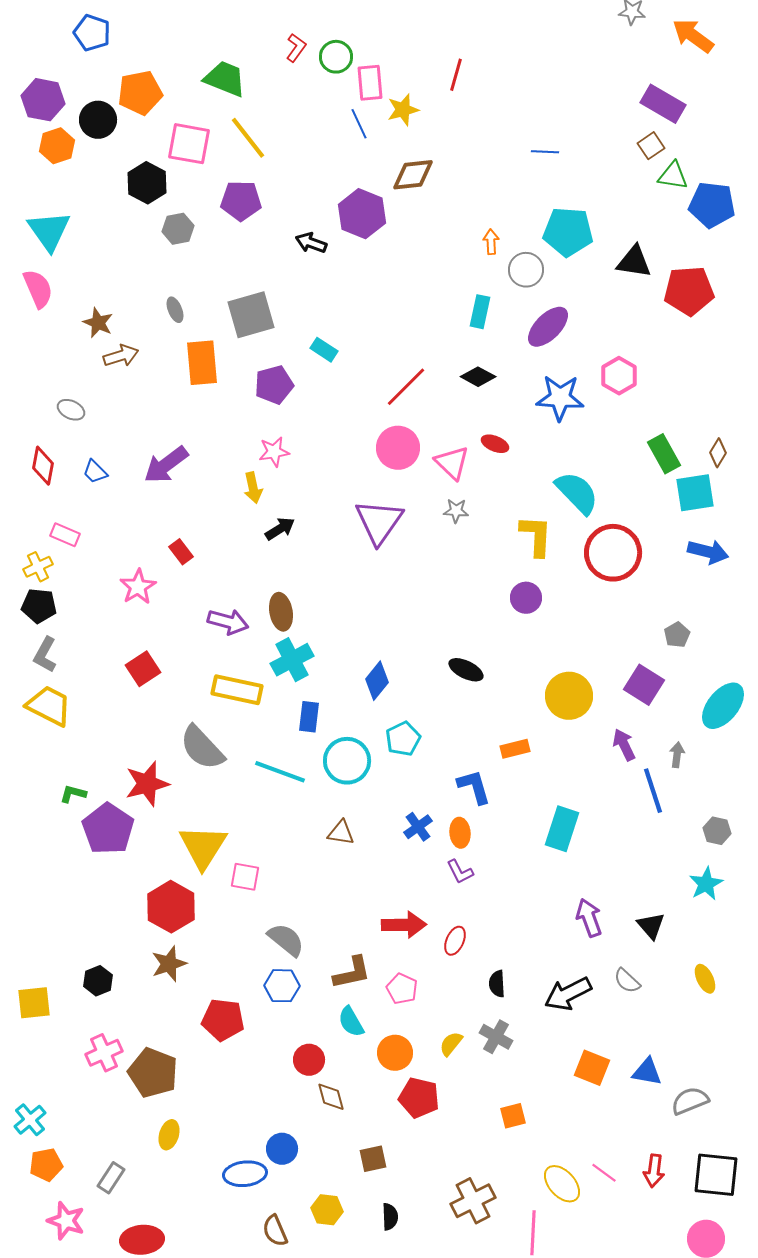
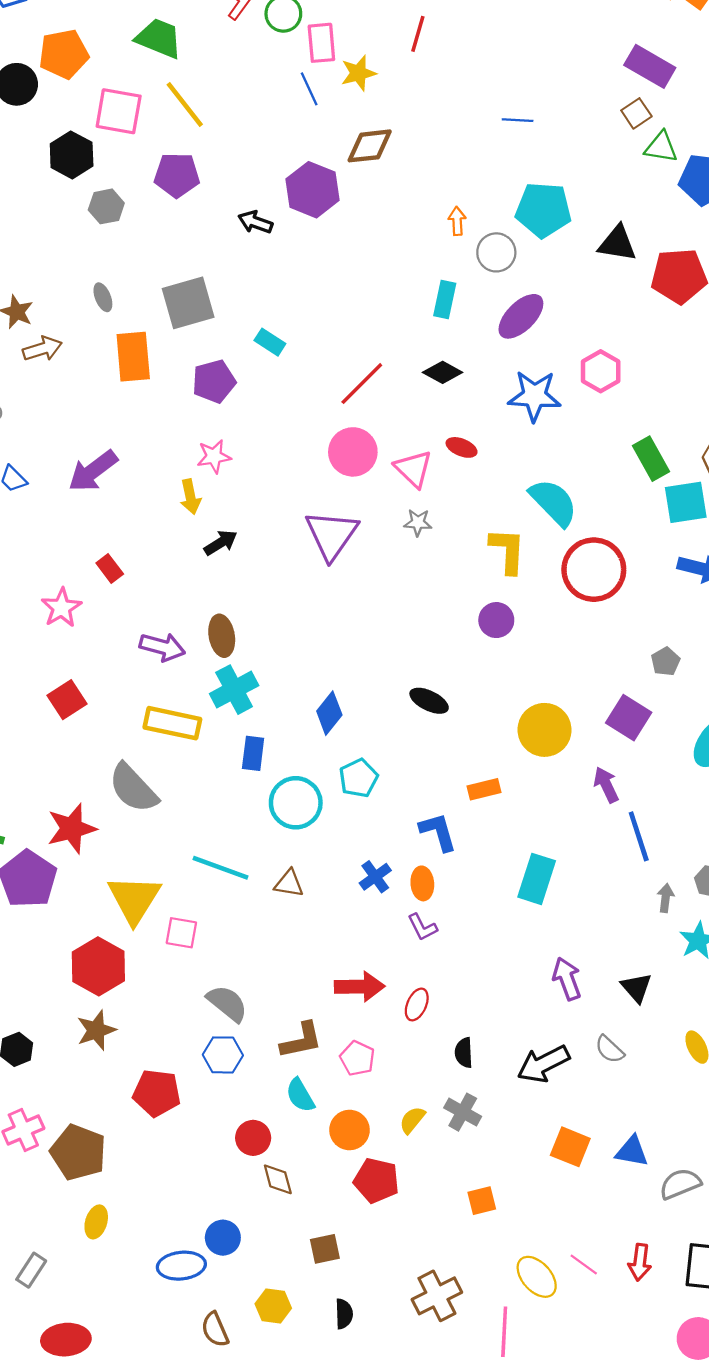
gray arrow: (677, 755) -> (666, 898), moved
cyan line: (280, 772) -> (221, 868), moved

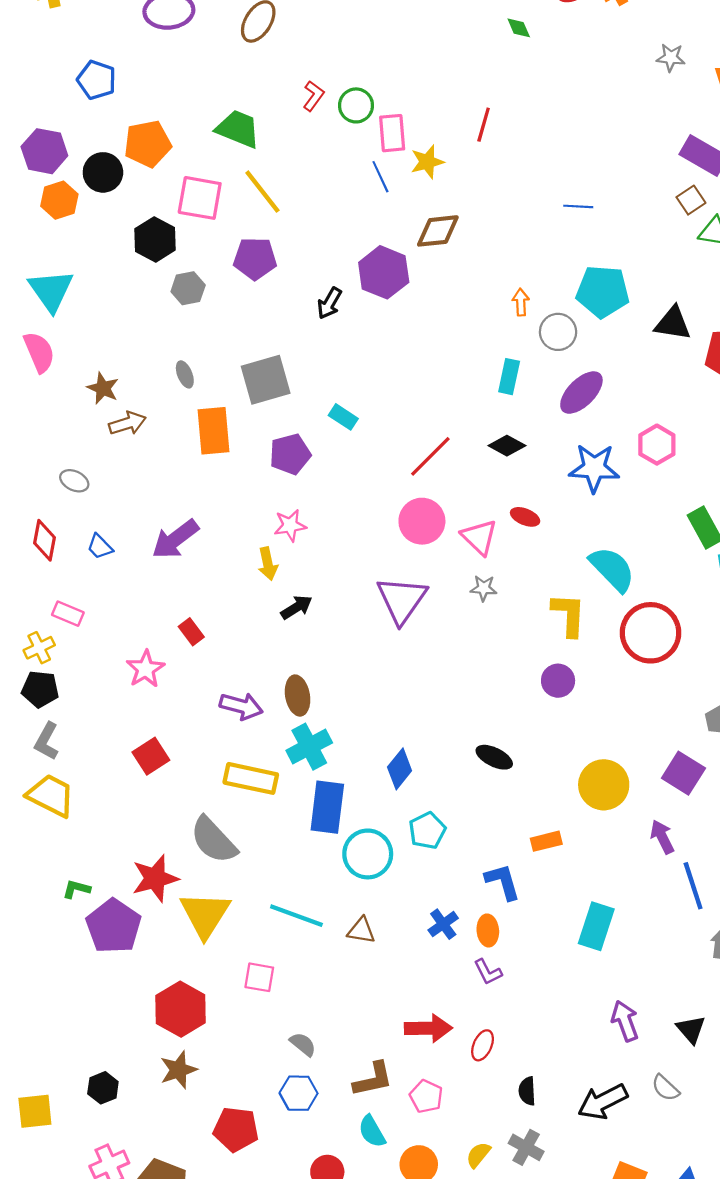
black arrow: (255, 222) -> (329, 303), turned -80
blue rectangle: (253, 753) -> (327, 807), size x1.6
yellow triangle: (134, 899) -> (205, 915), moved
gray semicircle: (227, 1003) -> (303, 1044), size x0.7

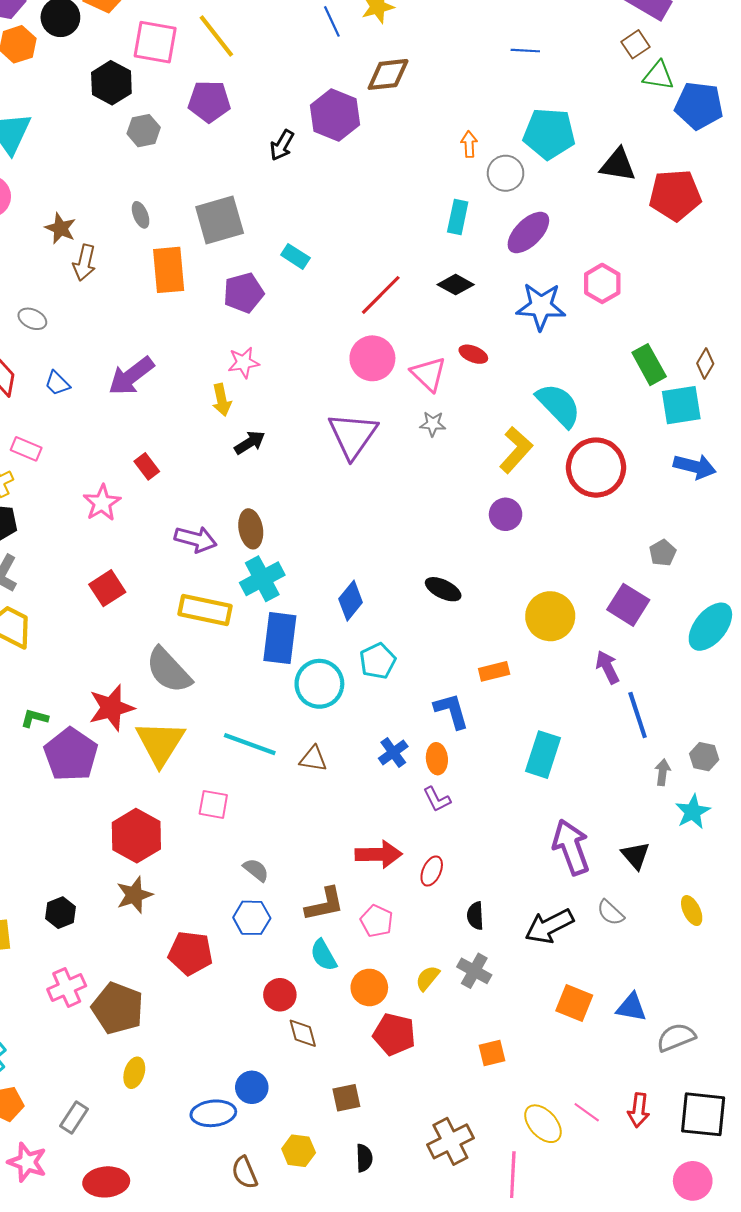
brown arrow: (127, 423) -> (84, 263), turned 120
yellow L-shape: (569, 615) -> (516, 450), turned 39
purple arrow: (625, 1021) -> (571, 847), size x1.4

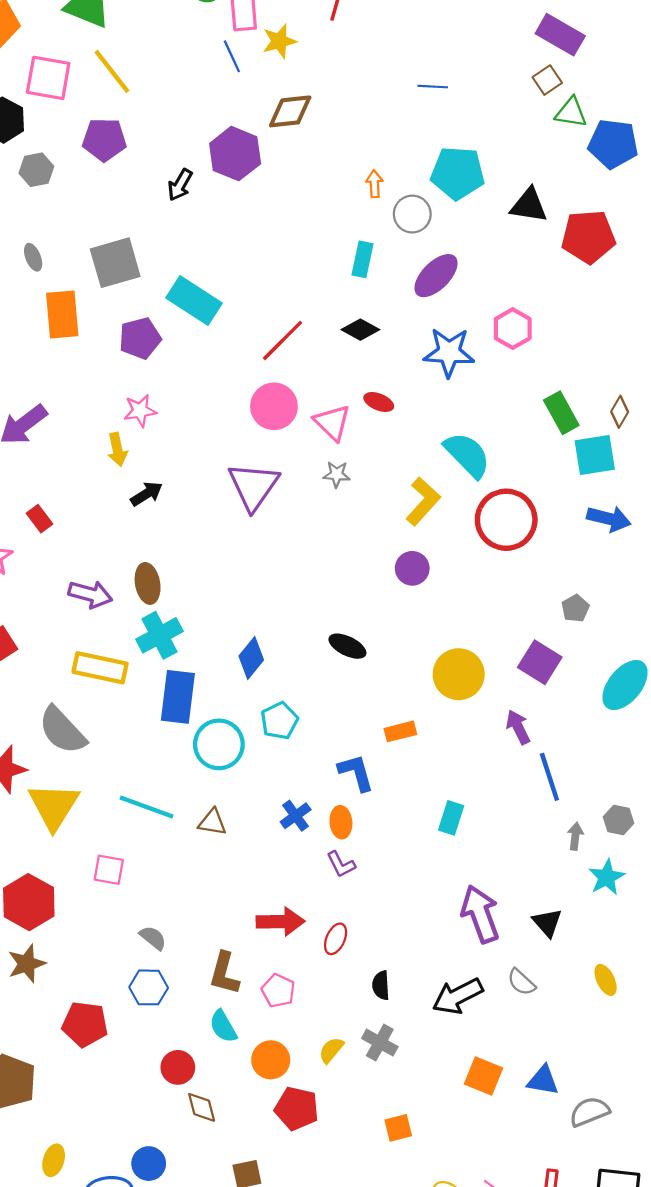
cyan rectangle: (295, 256) -> (194, 300), size x1.8
cyan rectangle: (543, 755) -> (451, 818), size x0.7
brown L-shape: (325, 904) -> (224, 973), turned 117
yellow ellipse: (134, 1073) -> (54, 1160), moved

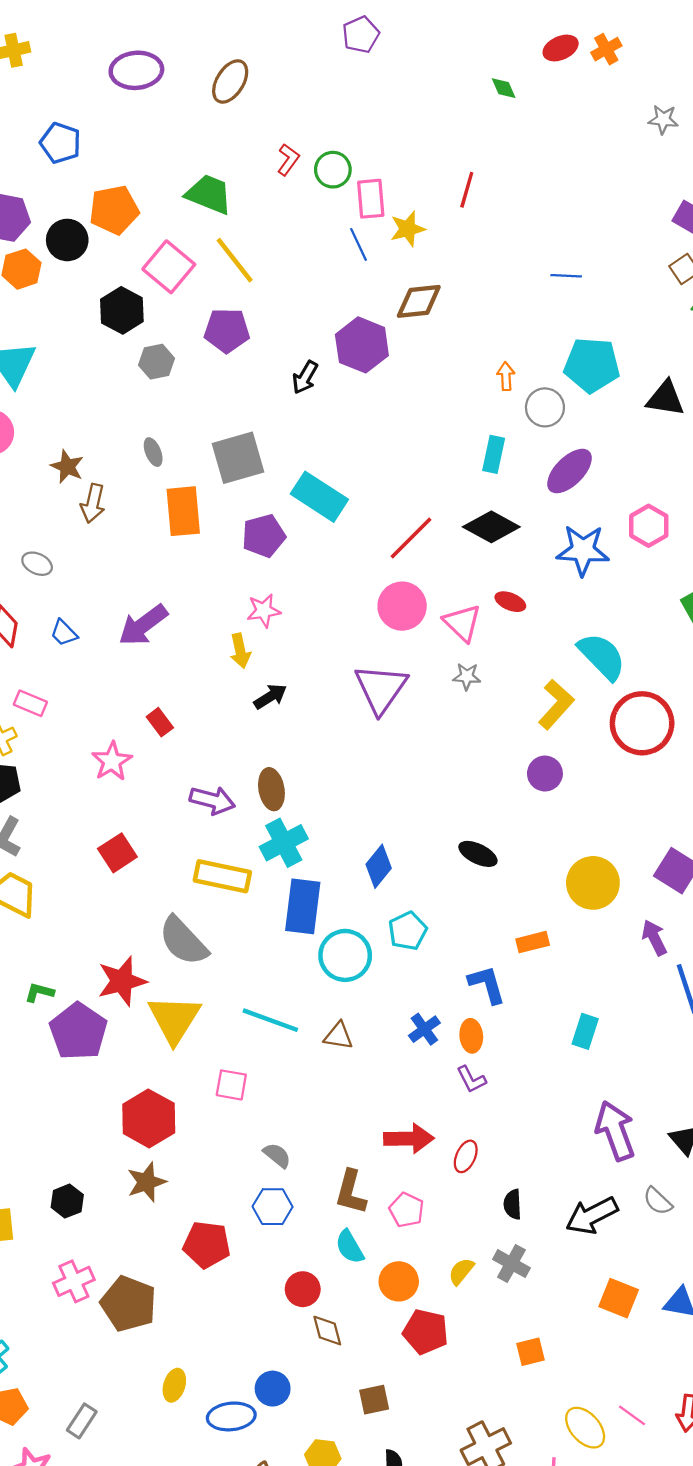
pink square: (48, 78) -> (169, 267), turned 30
black diamond: (360, 330) -> (491, 527), size x1.4

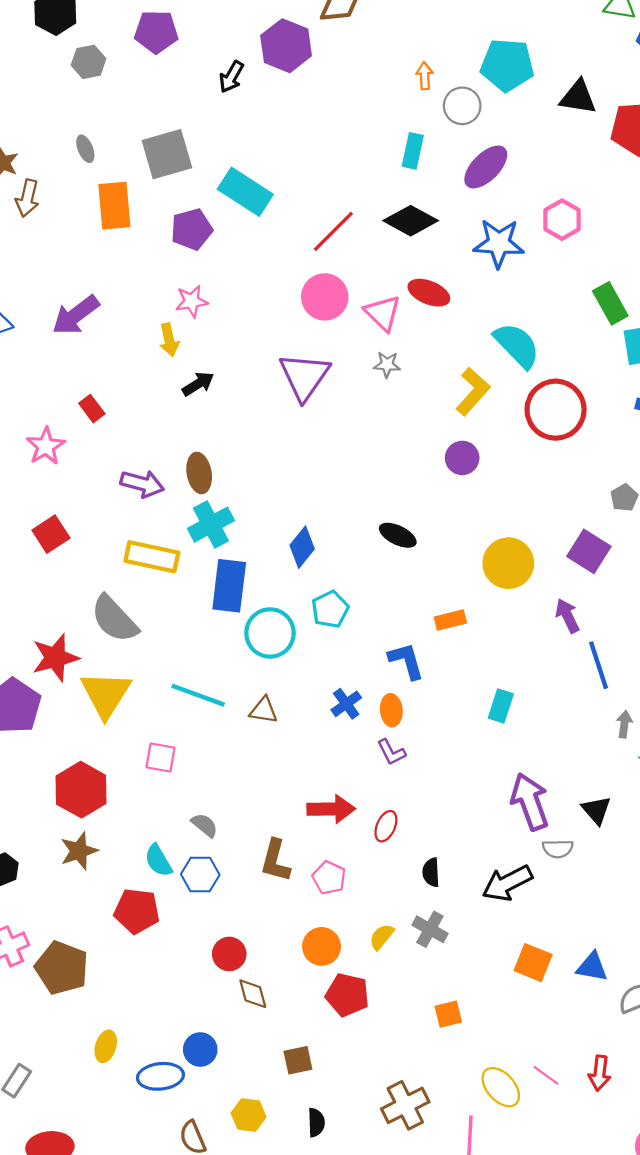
red ellipse: (510, 602) -> (429, 293), size x1.4
gray semicircle: (658, 1201) -> (558, 849), moved, turned -44
cyan semicircle: (350, 1247) -> (158, 861), moved

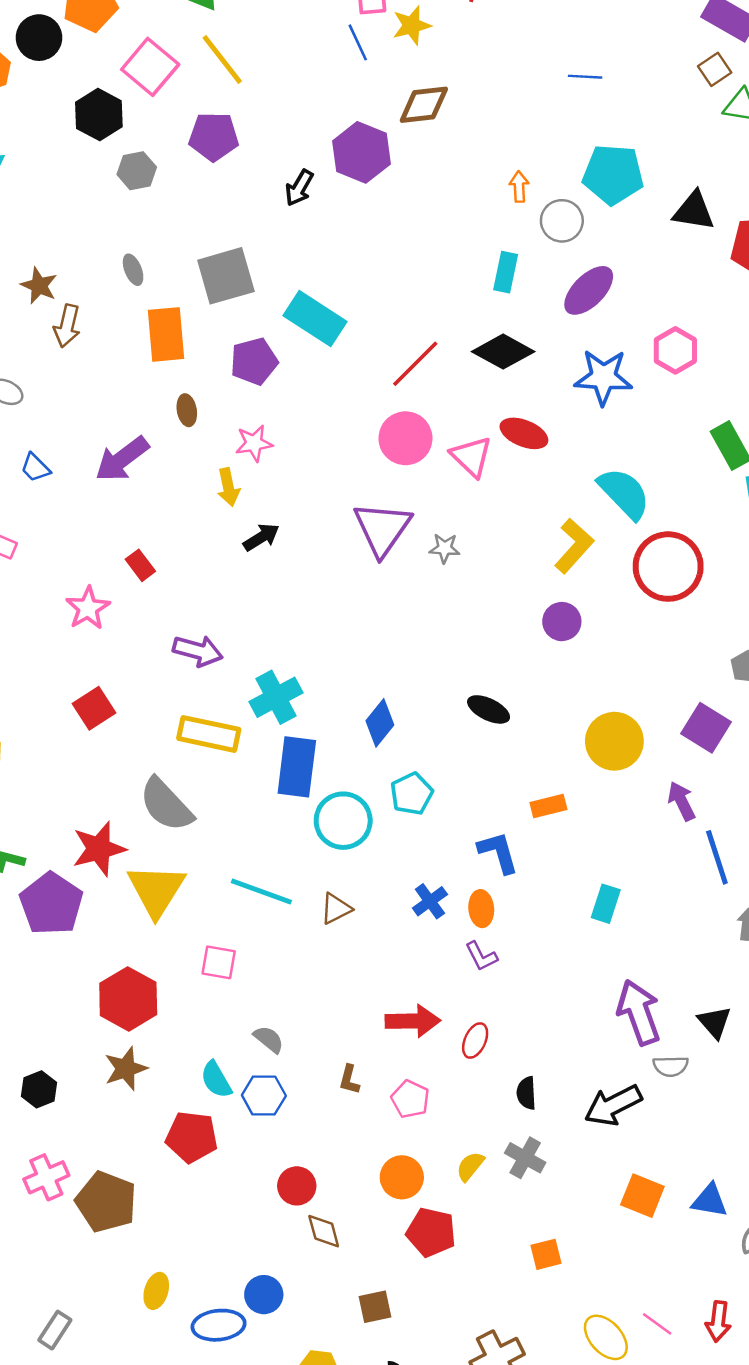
gray star: (387, 365) -> (445, 548), moved
brown ellipse: (199, 473) -> (187, 410), moved, size x0.7
brown triangle: (264, 710) -> (336, 909), turned -36
brown L-shape: (275, 861) -> (349, 1080), size x0.6

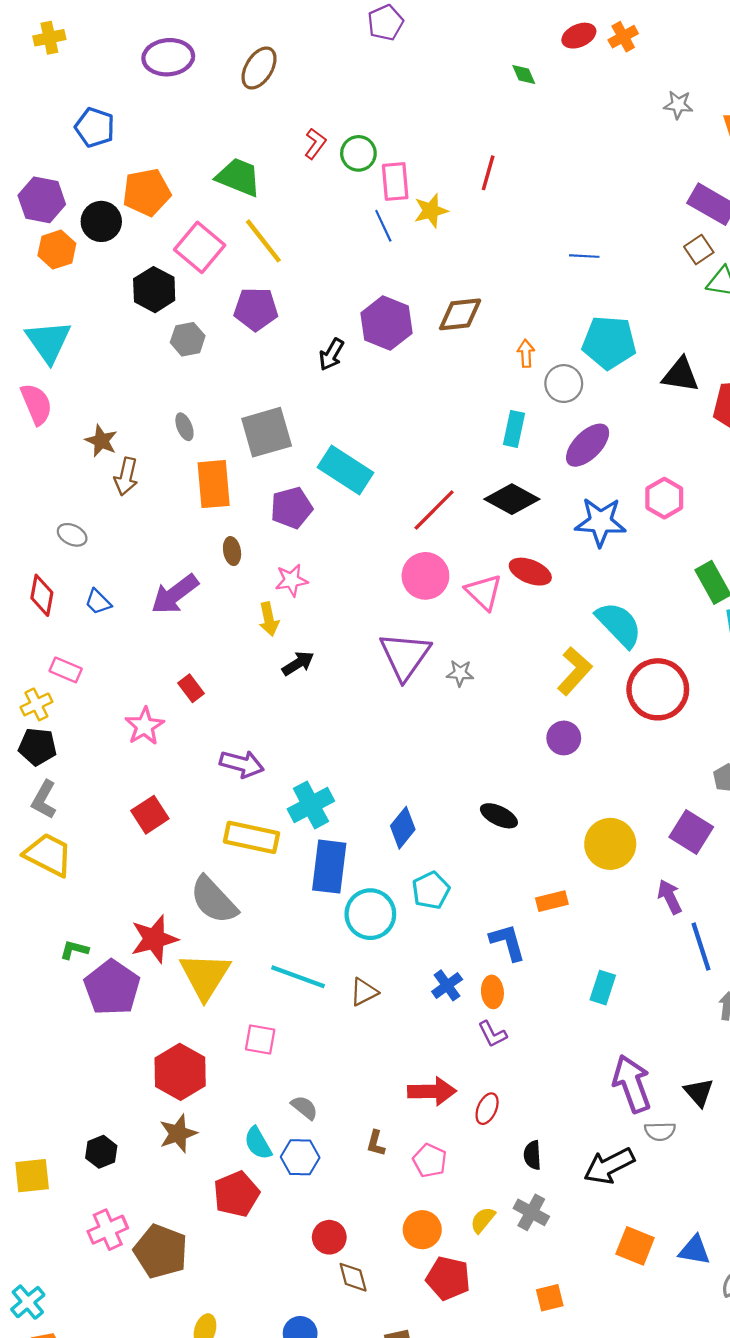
brown diamond: (424, 105) -> (460, 314), moved
red pentagon: (192, 1137) -> (236, 1194), turned -30

